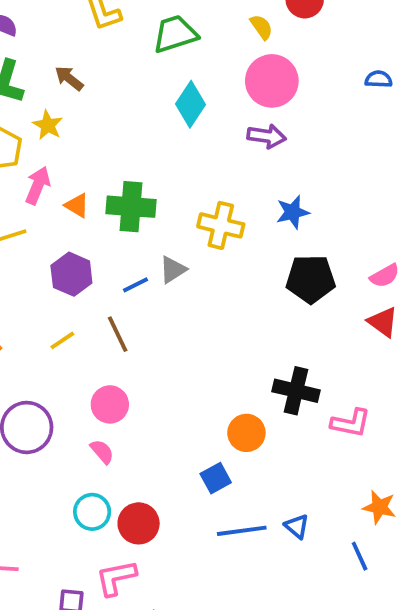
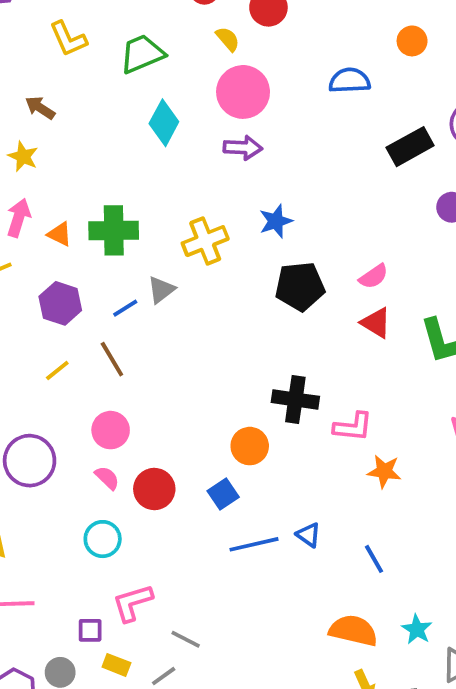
blue semicircle: (379, 79) -> (350, 81), size x1.5
yellow cross: (221, 225) -> (205, 241), turned -30
orange star: (379, 507) -> (384, 471), moved
red circle: (139, 523) -> (154, 489), moved

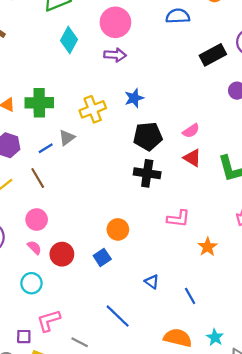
black cross: (295, 399) -> (147, 173), moved
orange star: (384, 471) -> (208, 247), moved, turned 30
blue line: (254, 544) -> (118, 316), moved, turned 56

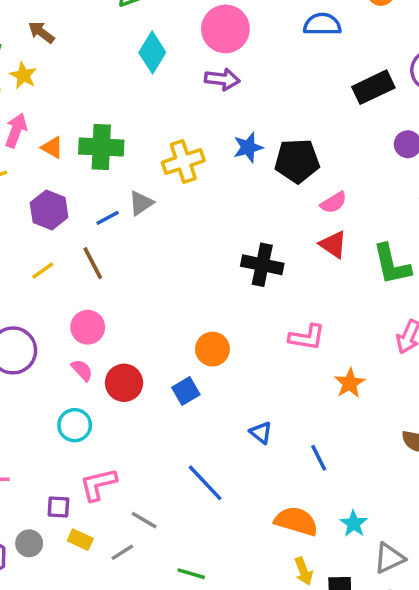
black pentagon: (148, 136) -> (297, 161), moved

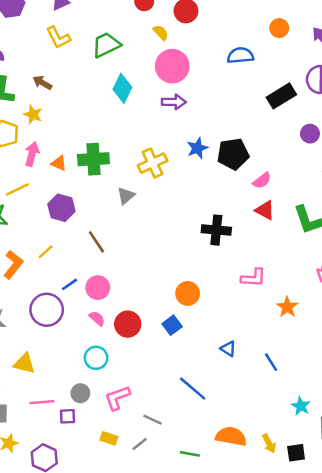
blue line: (108, 218) -> (69, 284), moved
yellow line: (43, 270) -> (46, 252), moved
purple square: (58, 507) -> (67, 416), moved
orange semicircle: (296, 521) -> (231, 436), moved
gray circle: (29, 543) -> (80, 393), moved

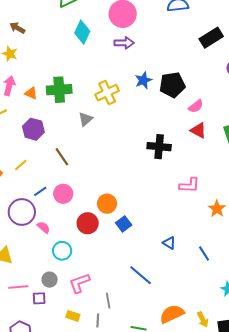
orange circle: (188, 293) -> (107, 204), moved
pink semicircle: (97, 318) -> (44, 227), moved
gray line: (153, 420) -> (108, 301), turned 56
orange semicircle: (231, 436) -> (172, 314), turned -35
gray line: (140, 444) -> (98, 320), turned -48

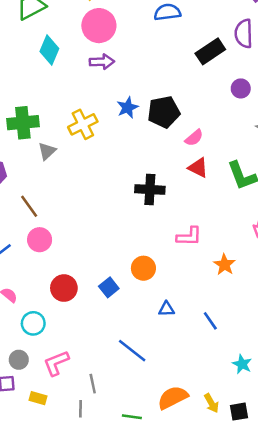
gray triangle: (86, 119) -> (47, 151), moved
pink circle: (63, 194) -> (40, 240), moved
orange circle: (107, 204) -> (143, 268), moved
blue triangle: (169, 243) -> (166, 309), turned -32
yellow rectangle: (73, 316) -> (38, 398), moved

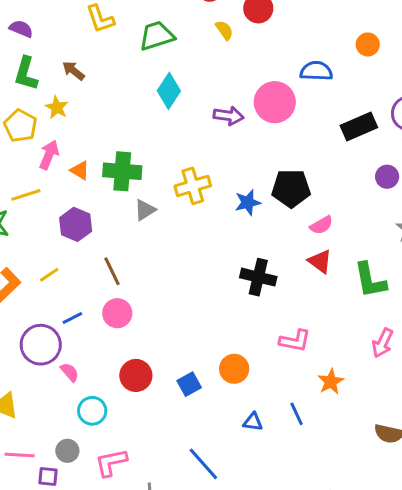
pink circle: (99, 26) -> (275, 102), moved
blue star: (127, 108) -> (248, 202), moved
blue line: (210, 321) -> (297, 414), moved

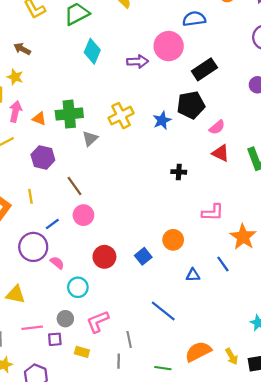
black rectangle: (359, 127) -> (204, 69), moved
yellow line: (49, 275) -> (30, 196), turned -56
black cross: (258, 277) -> (179, 172), size x0.6
orange star: (331, 382) -> (243, 237), size x1.4

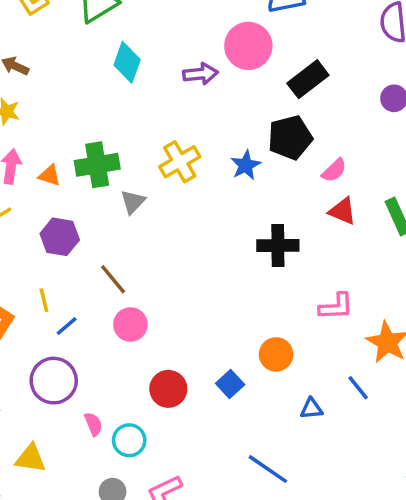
black cross: (179, 172) -> (278, 246), size x1.6
blue line: (52, 224) -> (67, 326), moved
pink semicircle: (57, 263) -> (93, 424), moved, turned 32

